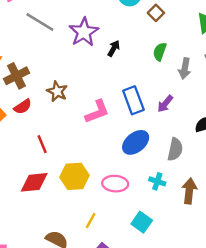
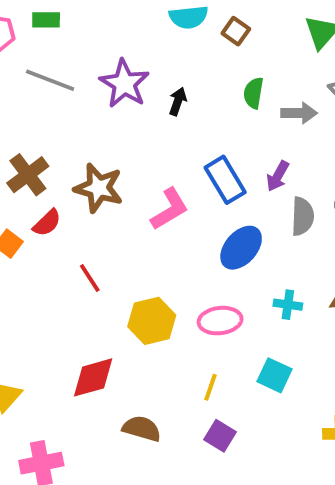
gray arrow: (185, 68) -> (299, 113), turned -90
brown star: (57, 91) -> (99, 188), size x1.4
gray semicircle: (175, 149) -> (302, 216), moved
red diamond: (34, 182) -> (93, 377), moved
yellow line: (91, 221) -> (211, 387), moved

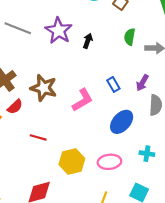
blue rectangle: (225, 180) -> (113, 84), size x0.6
red line: (90, 278) -> (38, 137), turned -42

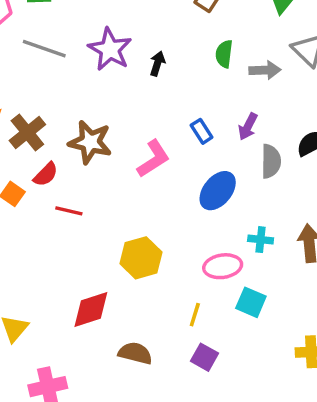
red line: (38, 137) -> (69, 211), moved
pink ellipse: (109, 162) -> (223, 266), moved

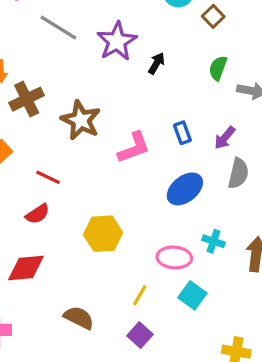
red semicircle: (46, 174) -> (38, 214), moved
red diamond: (91, 310) -> (26, 268), moved

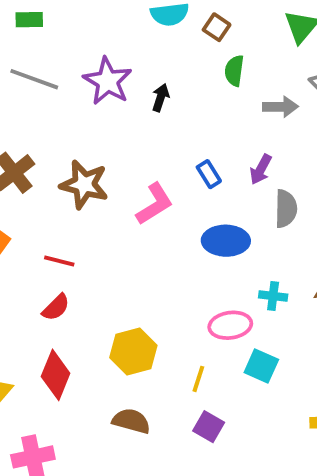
green semicircle: (218, 68) -> (234, 71), moved
blue ellipse: (185, 189) -> (226, 241), turned 51
yellow hexagon: (103, 234) -> (133, 352), moved
red diamond: (26, 268) -> (56, 375), turned -51

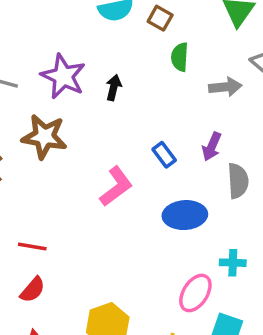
brown star: (84, 184) -> (44, 137), moved
pink ellipse: (230, 325) -> (195, 293), turned -45

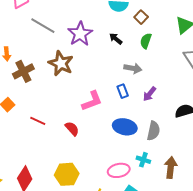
gray arrow: (225, 87) -> (133, 68), moved
black arrow: (114, 88) -> (116, 39), moved, turned -80
gray semicircle: (238, 181) -> (153, 131), moved
red semicircle: (33, 290) -> (72, 129), moved, turned -98
pink ellipse: (195, 293) -> (119, 170), turned 30

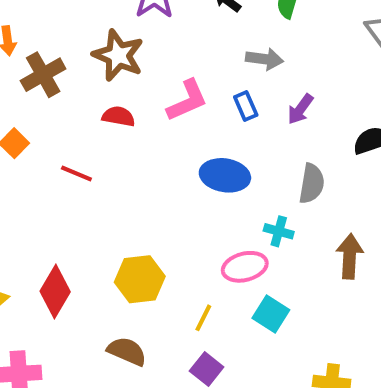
pink L-shape: (92, 101) -> (187, 101), moved
blue ellipse: (125, 127) -> (225, 175), moved
red semicircle: (72, 129) -> (119, 116), moved, turned -35
cyan cross: (143, 160) -> (279, 231), moved

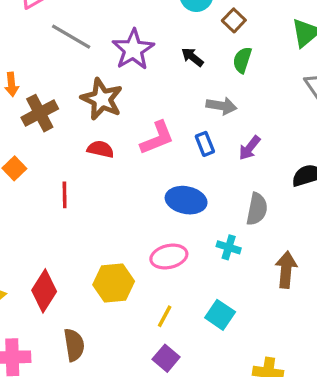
red line: (76, 174) -> (65, 195), turned 65
pink ellipse: (245, 267) -> (169, 257), moved
brown semicircle: (127, 351) -> (74, 345), moved, turned 56

